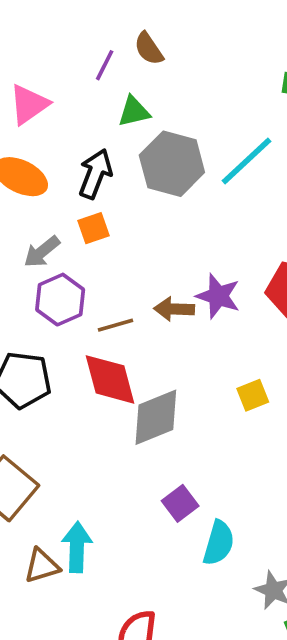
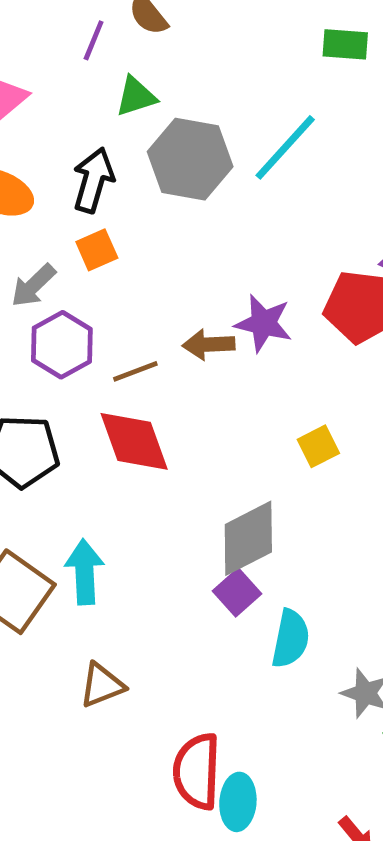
gray diamond: (156, 417) -> (248, 538), moved
cyan arrow: (77, 547) -> (85, 572), moved
brown triangle: (42, 566) -> (102, 685), moved

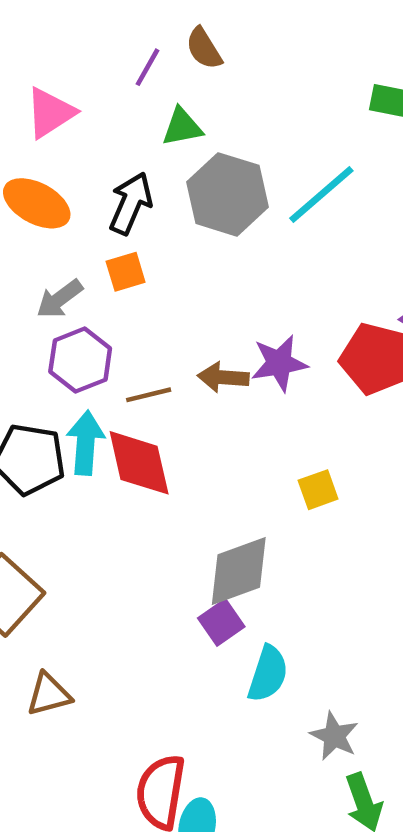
purple star: (263, 323) -> (279, 363), turned -30
cyan arrow: (85, 572) -> (86, 443), moved
brown triangle: (102, 685) -> (49, 694), moved

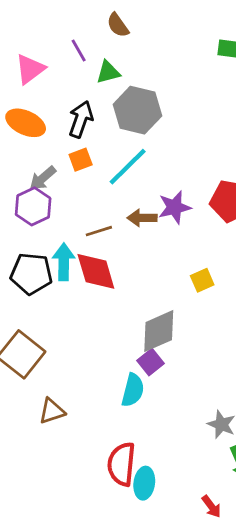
purple line: (147, 67) -> (79, 51), moved, turned -55
cyan line: (321, 194) -> (128, 167), moved
purple hexagon: (80, 360) -> (33, 206), moved
cyan semicircle: (268, 674) -> (133, 390), moved

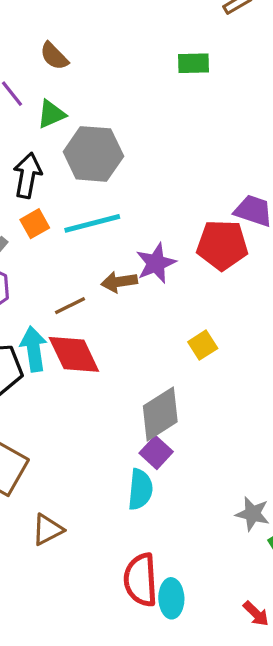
cyan line: (128, 167) -> (92, 223), turned 39

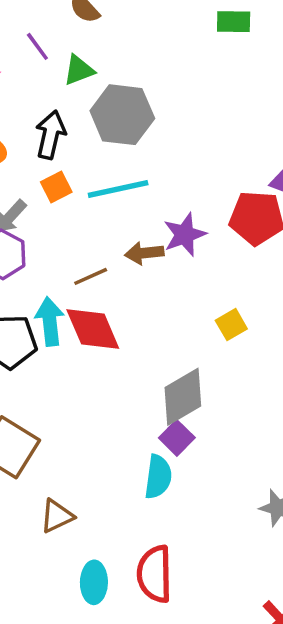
cyan ellipse: (171, 598) -> (94, 582), moved

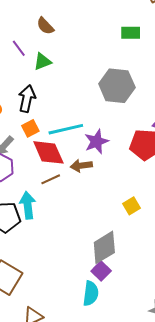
gray hexagon: (122, 115) -> (117, 86), moved
purple star: (185, 235) -> (96, 142), moved
red diamond: (93, 329) -> (48, 152), moved

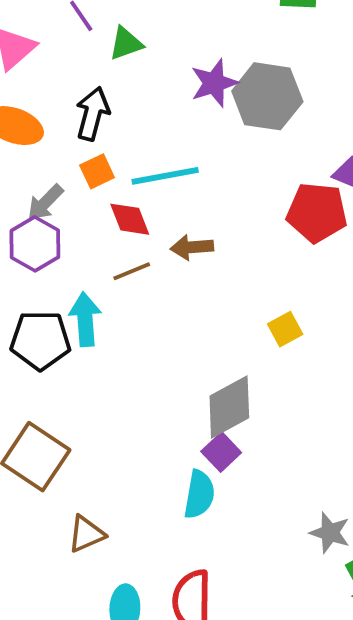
purple star: (96, 142) -> (214, 83), moved
red diamond: (48, 152) -> (130, 219), size x0.7

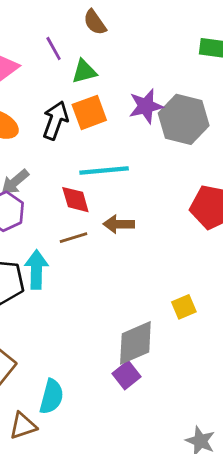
orange square: (97, 171) -> (89, 112), moved, size x1.4
yellow square: (285, 329) -> (184, 307), moved
cyan semicircle: (199, 494) -> (52, 397), moved

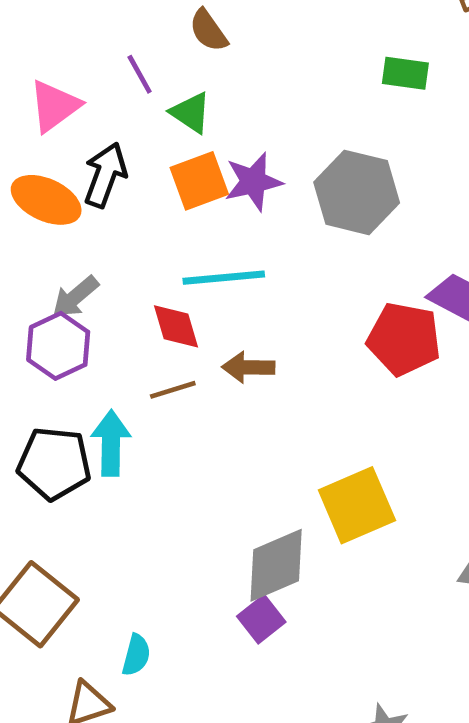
green triangle: (84, 71) -> (191, 113), turned 48
purple star: (146, 106) -> (253, 182), moved
black arrow: (55, 120) -> (105, 175), moved
yellow square: (184, 307) -> (357, 505), size x1.8
cyan semicircle: (52, 397) -> (136, 655), size x0.7

